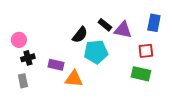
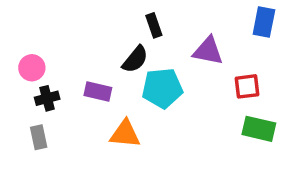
blue rectangle: (154, 23) -> (264, 22), moved
black rectangle: (105, 25) -> (154, 25), moved, turned 32
purple rectangle: (56, 65) -> (98, 91), moved
green rectangle: (141, 74) -> (259, 129), moved

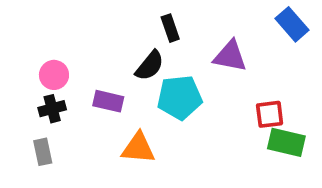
blue rectangle: (264, 22) -> (292, 24), turned -52
pink circle: (32, 68) -> (54, 75), moved
red square: (247, 86) -> (270, 114), moved

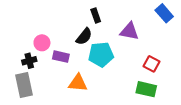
pink circle: (54, 75) -> (42, 43), moved
red square: (270, 114) -> (152, 64), turned 35
green rectangle: (286, 142) -> (146, 89), moved
gray rectangle: (43, 152) -> (24, 85), size x1.6

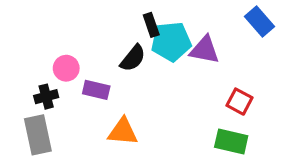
cyan pentagon: (101, 54) -> (171, 42), moved

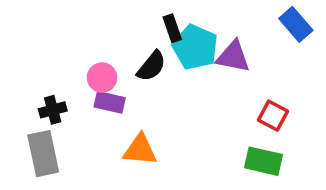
cyan pentagon: (171, 42) -> (195, 47), turned 30
pink circle: (66, 68) -> (102, 78), moved

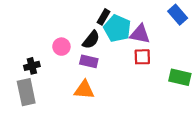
black rectangle: (172, 28) -> (104, 17), turned 49
purple rectangle: (110, 102) -> (89, 61), moved
red square: (273, 116) -> (142, 57), moved, turned -30
green rectangle: (264, 161) -> (180, 77), moved

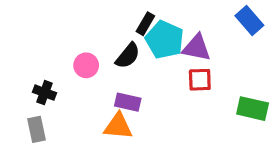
purple rectangle: (89, 61) -> (128, 102), moved
black cross: (32, 66) -> (45, 93), turned 35
gray rectangle: (26, 92) -> (36, 129), size x0.7

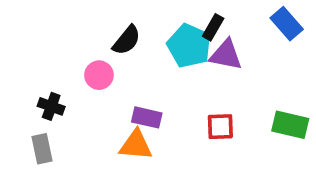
black rectangle: (145, 24) -> (213, 27), moved
black semicircle: (128, 56) -> (127, 40), moved
red square: (200, 80) -> (220, 127), moved

